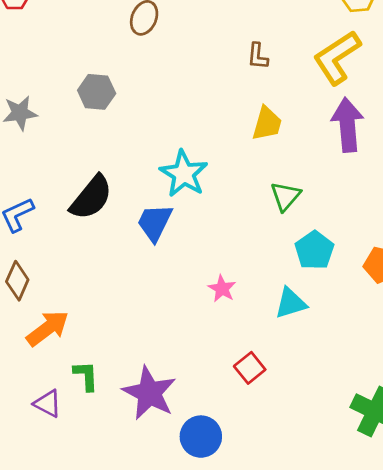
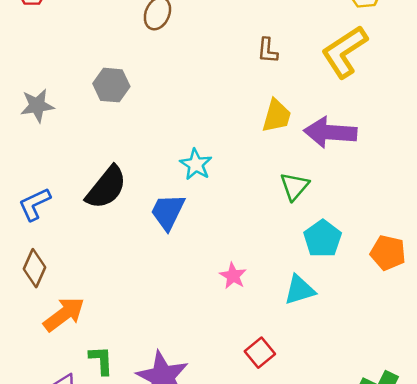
purple arrow: (347, 125) -> (330, 132), moved, turned -81
cyan star: (184, 174) -> (196, 164), size x0.7

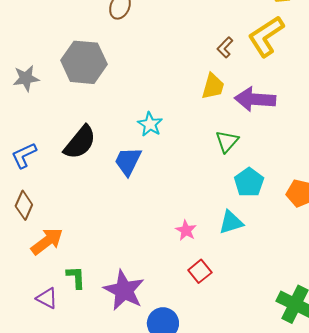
brown L-shape: (268, 50) -> (225, 47), moved, turned 40
gray hexagon: (111, 85) -> (84, 62), size x1.6
pink star: (233, 276) -> (186, 230), moved

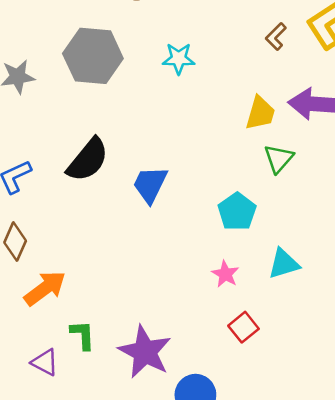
yellow trapezoid: (213, 86) -> (260, 113), moved
cyan star: (150, 124) -> (179, 59), moved, turned -30
cyan pentagon: (249, 182) -> (237, 212), moved

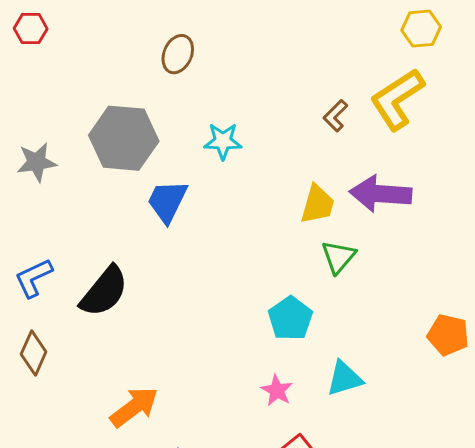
black semicircle: (88, 160) -> (104, 291), moved
blue trapezoid: (150, 184) -> (167, 201), moved
orange arrow: (45, 288) -> (134, 407), moved

